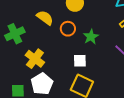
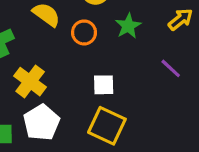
green star: (91, 37) -> (128, 26), moved

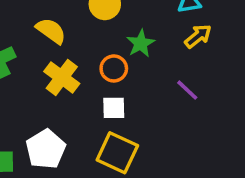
orange circle: (84, 32) -> (114, 68), moved
yellow cross: (30, 82) -> (62, 77), moved

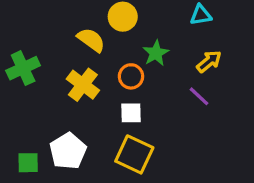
yellow semicircle: (51, 31) -> (91, 40), moved
yellow arrow: (198, 36) -> (209, 61), moved

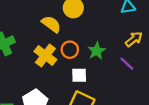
green star: (156, 53) -> (97, 51), moved
orange circle: (131, 76) -> (70, 50), moved

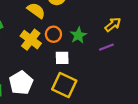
purple line: (127, 64) -> (106, 47), turned -64

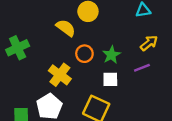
yellow cross: (31, 40) -> (60, 75), moved
white square: (62, 58) -> (110, 79), moved

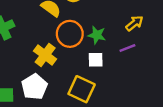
orange circle: (84, 54) -> (70, 34), size x1.5
green star: (111, 55) -> (97, 35), turned -30

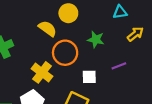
yellow arrow: (134, 23) -> (135, 34), moved
green star: (97, 35) -> (96, 40), moved

